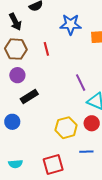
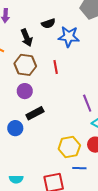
blue star: (71, 24) -> (69, 37), moved
blue circle: (12, 122) -> (15, 128), moved
blue line: (86, 152) -> (79, 168), moved

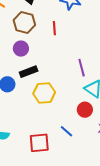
yellow hexagon: (69, 147) -> (44, 93), moved
blue line: (79, 168) -> (66, 131), turned 32

